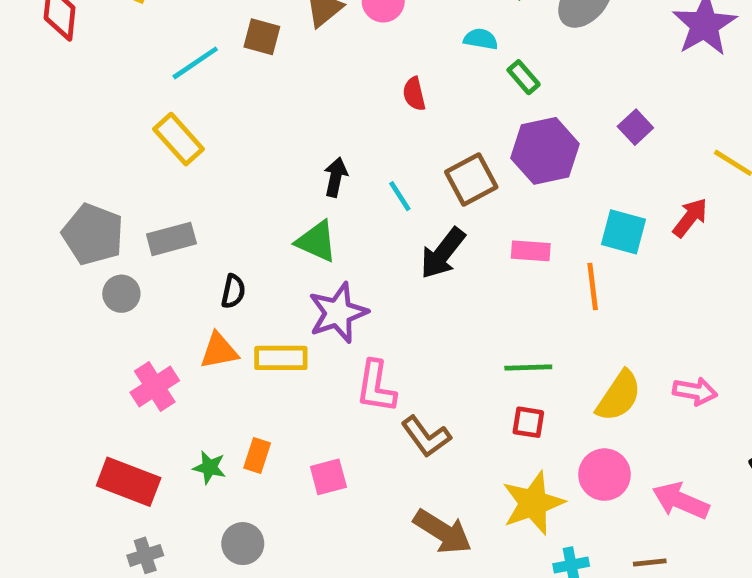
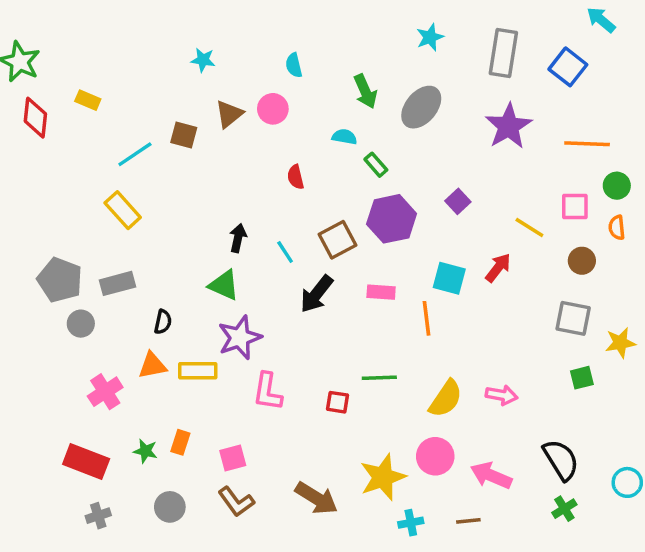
red square: (528, 422) -> (337, 402), moved
brown L-shape: (426, 436) -> (236, 502), moved

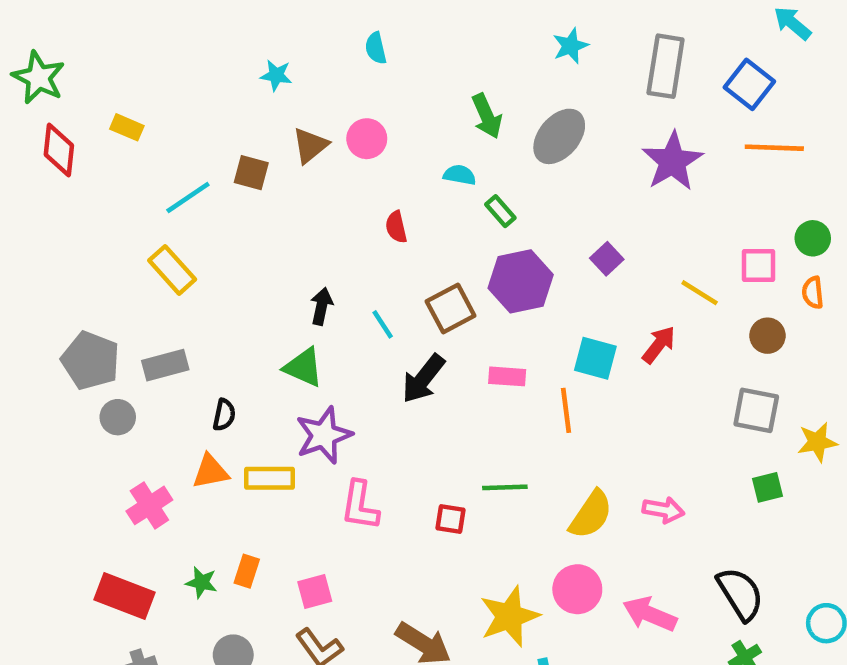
cyan semicircle: (294, 65) -> (376, 48), moved
orange line: (587, 144) -> (774, 148), moved

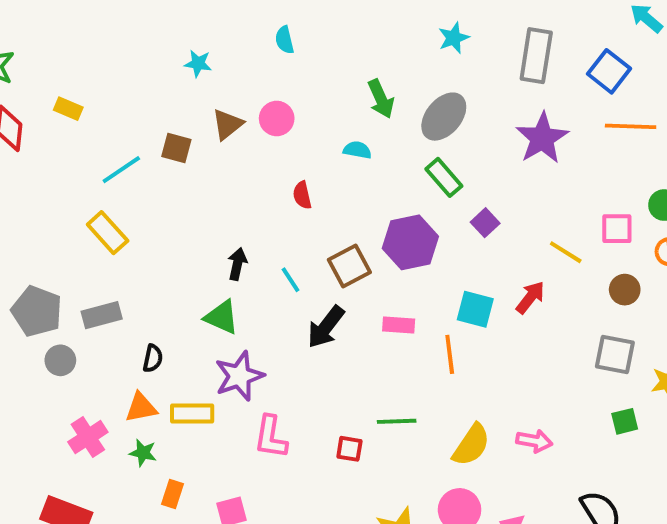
green rectangle: (500, 211) -> (444, 177), moved, size x1.4
green star: (201, 582) -> (143, 453), moved

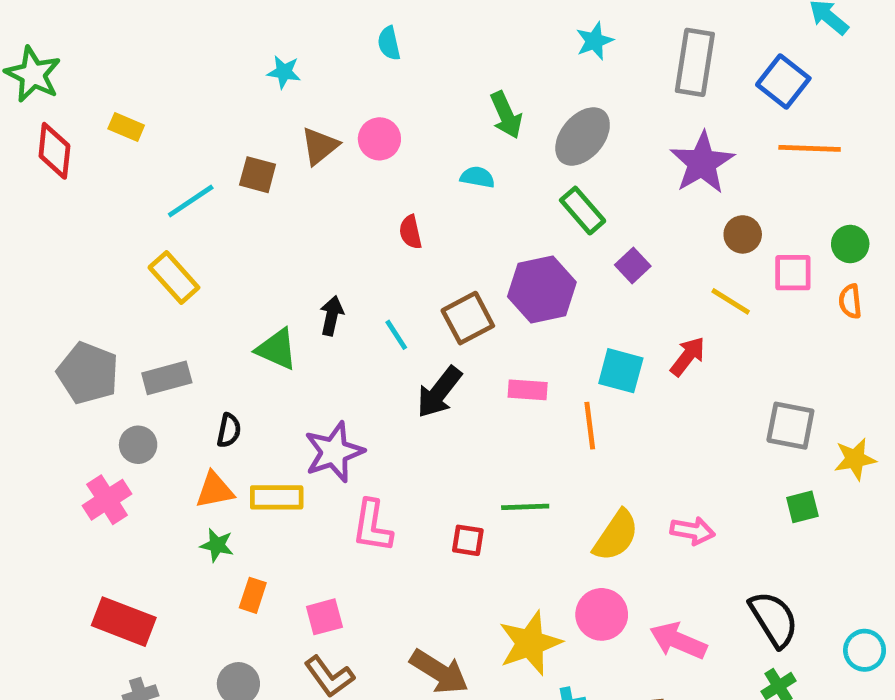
brown circle: (625, 290) -> (743, 234), moved
green triangle: (222, 317) -> (277, 349), moved
gray circle: (60, 360) -> (138, 445), moved
pink cross: (88, 437) -> (107, 500), moved

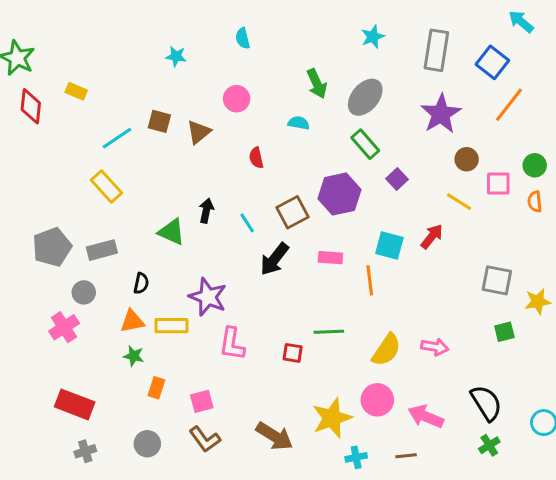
brown triangle: (320, 146) -> (199, 132), moved
orange line: (810, 148) -> (509, 105), turned -54
gray pentagon: (88, 373) -> (52, 247), turned 30
purple star: (334, 452) -> (208, 297), turned -30

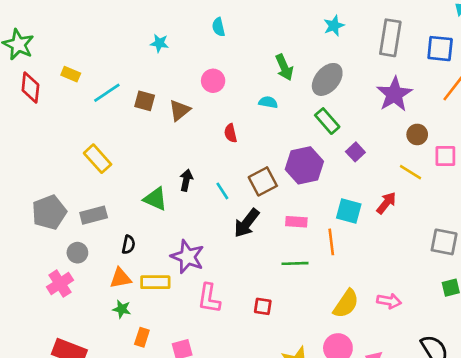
blue square: (492, 62) -> (440, 49), turned -32
cyan line: (117, 138) -> (107, 93), moved
green line: (329, 332) -> (295, 263), moved

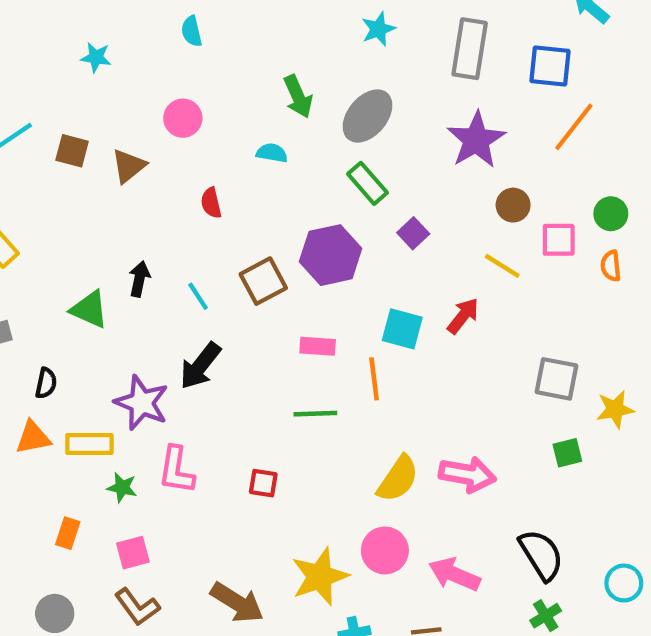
black arrow: (247, 223) -> (200, 366), moved
pink arrow: (389, 301) -> (467, 474), size x1.4
green star: (122, 309) -> (122, 487), moved

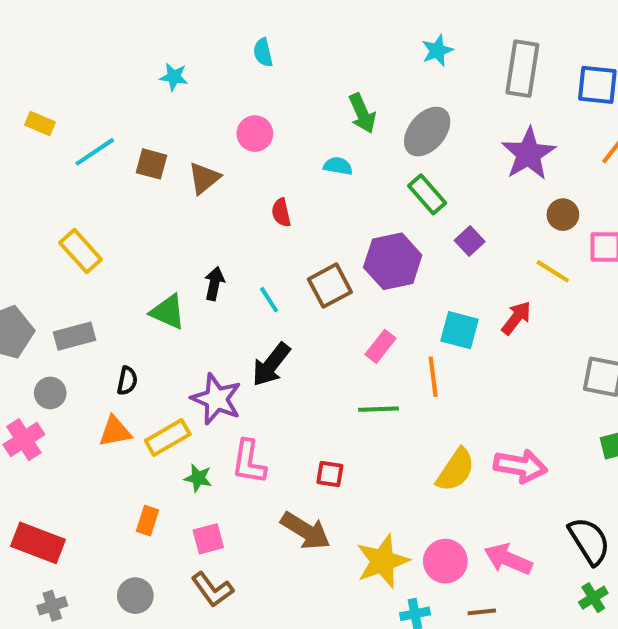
pink rectangle: (318, 346) -> (381, 346), turned -56
yellow rectangle: (89, 444) -> (168, 438), turned -30
pink circle: (385, 550) -> (445, 561), moved
brown arrow: (237, 603) -> (306, 531), moved

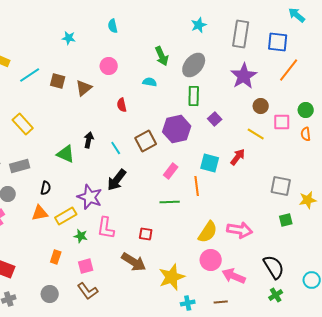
green rectangle: (427, 194) -> (194, 96), turned 42
pink circle: (445, 561) -> (211, 260), moved

